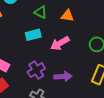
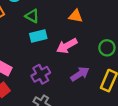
green triangle: (41, 12) -> (32, 16), moved
purple arrow: (63, 77) -> (80, 74), moved, turned -30

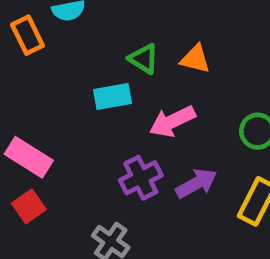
green triangle: (32, 16) -> (144, 59), moved
purple cross: (41, 74) -> (141, 178), moved

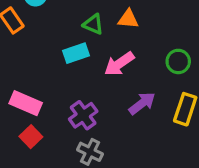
purple cross: (141, 178) -> (83, 115), moved

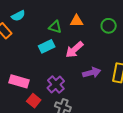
green circle: (178, 61) -> (109, 26), moved
purple arrow: (142, 103) -> (92, 73), turned 30
red square: (31, 137) -> (34, 101), moved

